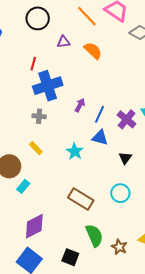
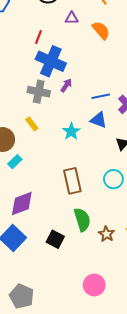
blue cross: (48, 86) -> (51, 61), turned 36
purple arrow: (80, 105) -> (66, 85), moved
blue line: (99, 114) -> (101, 96), turned 48
gray cross: (39, 116) -> (39, 92), size x1.5
brown rectangle: (81, 199) -> (72, 181), turned 40

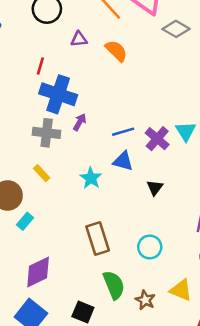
cyan circle: (113, 179) -> (150, 247), moved

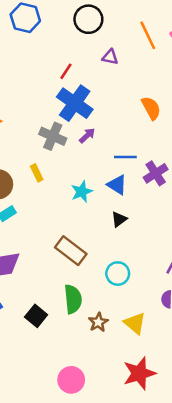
orange semicircle: (116, 51) -> (151, 108), moved
black triangle: (155, 188) -> (119, 219), moved
brown rectangle: (98, 239) -> (71, 251), turned -52

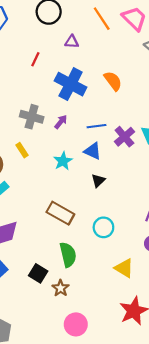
blue cross: (75, 103) -> (71, 84), moved
purple arrow: (87, 136) -> (61, 122), moved
brown star: (98, 322) -> (60, 288), moved

